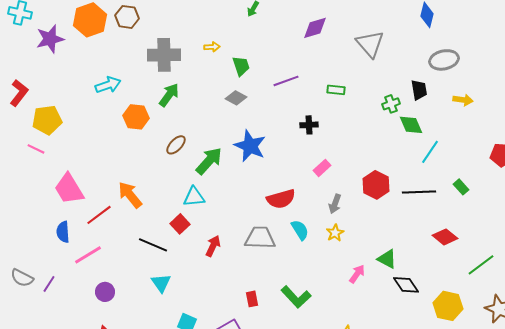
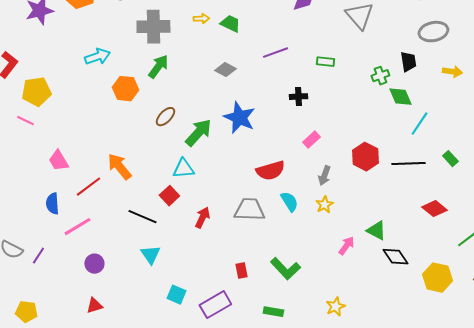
green trapezoid: (241, 66) -> (230, 24), moved, turned -45
pink trapezoid: (69, 189) -> (58, 161), size x0.7

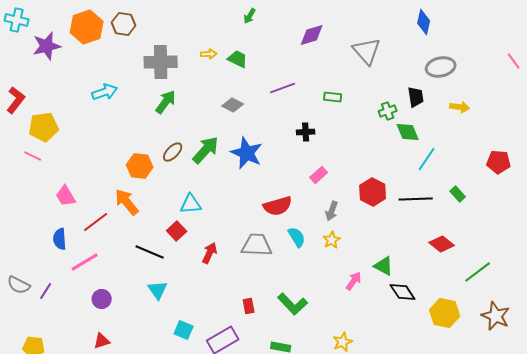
orange hexagon: (125, 89) -> (140, 166), moved
green arrow: (198, 133) -> (206, 150), moved

